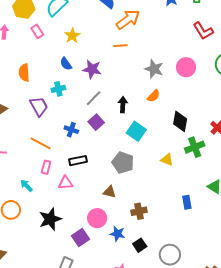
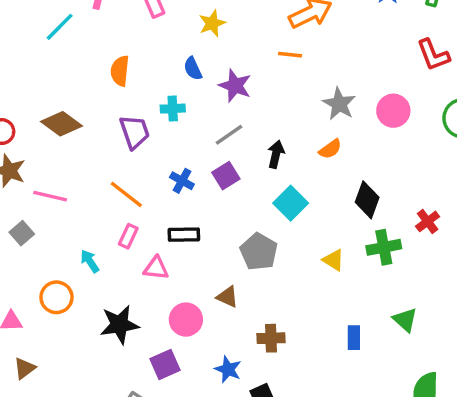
pink circle: (97, 218) -> (186, 320), moved

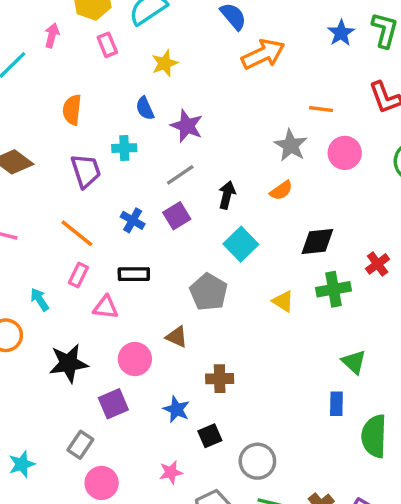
orange line: (290, 55) -> (321, 109), moved
black diamond: (367, 200) -> (317, 242), turned 63
blue rectangle: (354, 338) -> (336, 404), moved

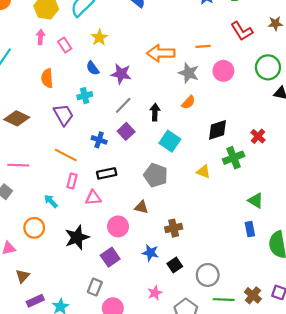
pink arrow: (52, 35) -> (41, 37), moved
pink rectangle: (107, 45) -> (65, 45), moved
orange arrow: (263, 54) -> (161, 53), moved, turned -144

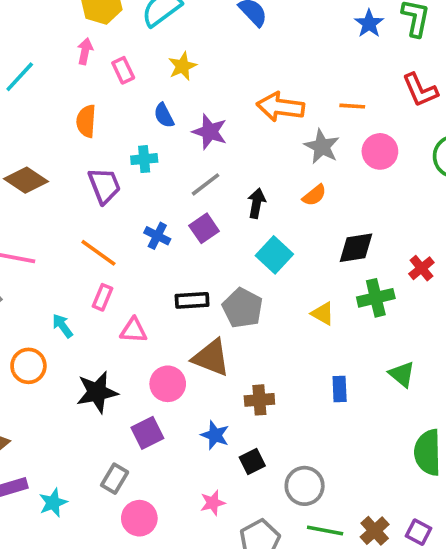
black rectangle: (107, 173) -> (192, 300), moved
brown triangle: (141, 207) -> (211, 358), size x1.6
blue rectangle: (250, 229) -> (340, 389), moved

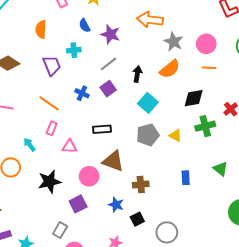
orange line: (352, 106) -> (209, 68), moved
orange semicircle: (314, 195) -> (170, 69), size x1.5
gray pentagon: (243, 308) -> (148, 135), moved, turned 30

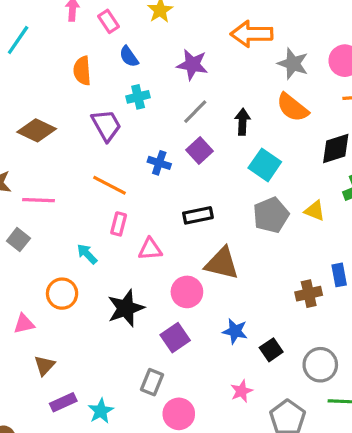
blue semicircle: (85, 26) -> (129, 57), moved
orange semicircle: (170, 69) -> (292, 107), turned 85
brown cross: (141, 185) -> (309, 294), moved

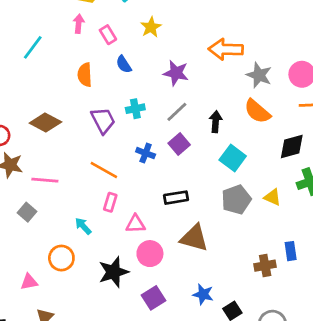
cyan cross: (138, 97) -> (135, 109), moved
pink circle: (187, 292) -> (150, 254), moved

